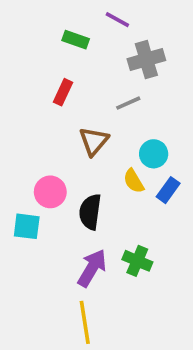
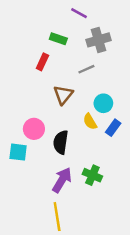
green rectangle: (76, 40) -> (58, 39), moved

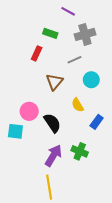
cyan circle: (103, 103) -> (91, 80), moved
blue rectangle: (113, 128) -> (97, 122), moved
black semicircle: (61, 142) -> (52, 123), turned 138

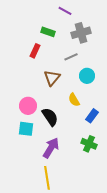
cyan square: (15, 131) -> (26, 129), moved
green cross: (80, 151) -> (89, 144), moved

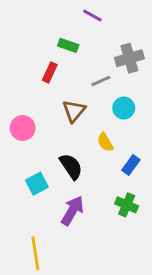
gray cross: (81, 33) -> (129, 58), moved
pink circle: (28, 106) -> (23, 128), moved
cyan square: (26, 129) -> (37, 184), turned -35
yellow line: (47, 178) -> (35, 253), moved

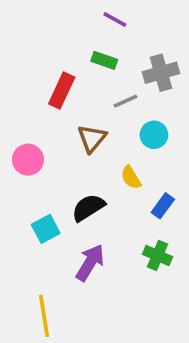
green rectangle: (68, 45) -> (104, 60), moved
red rectangle: (50, 72) -> (62, 90), size x1.4
black semicircle: (71, 166) -> (88, 208), turned -88

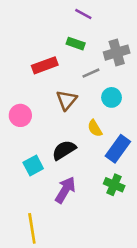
red rectangle: (62, 90) -> (45, 65), turned 45
blue rectangle: (163, 206) -> (118, 149), size x1.5

